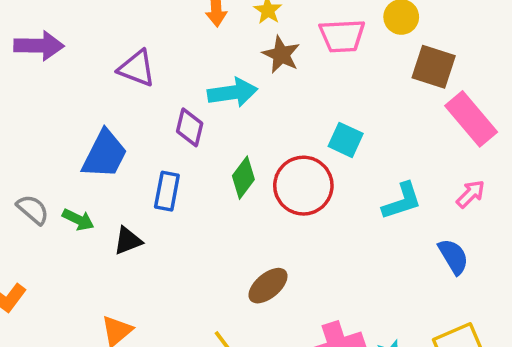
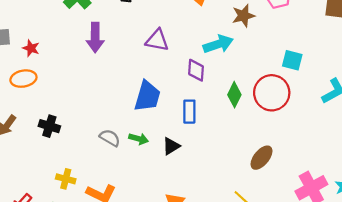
purple arrow: (39, 46) -> (95, 38), turned 100
brown star: (281, 55) -> (243, 16), turned -30

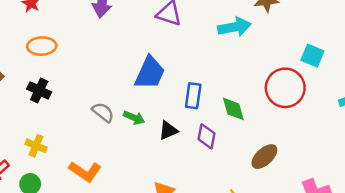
purple diamond: (196, 70) -> (206, 136), moved
orange ellipse: (23, 79) -> (42, 46), moved
green diamond: (234, 95) -> (233, 109), moved, turned -50
yellow cross: (66, 179) -> (36, 146), moved

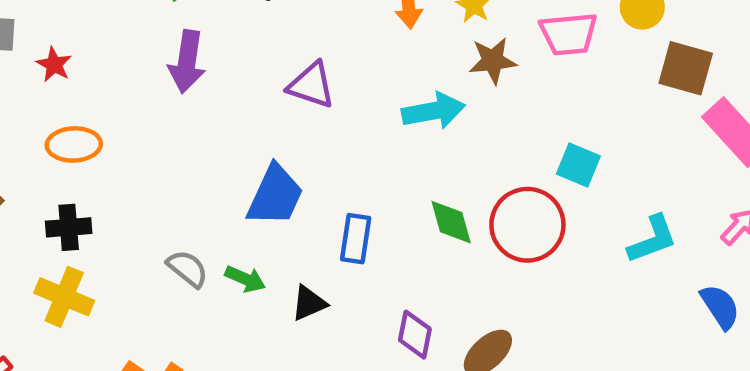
black cross: (39, 91) -> (69, 227), turned -30
green diamond: (233, 109) -> (451, 222), moved
purple diamond: (206, 136) -> (415, 335), moved
yellow cross: (36, 146) -> (64, 297), moved, size x1.4

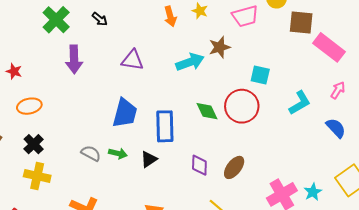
brown star: (493, 61) -> (220, 47), moved
black cross: (69, 227) -> (34, 144), turned -30
blue rectangle: (356, 239) -> (165, 126), size x1.4

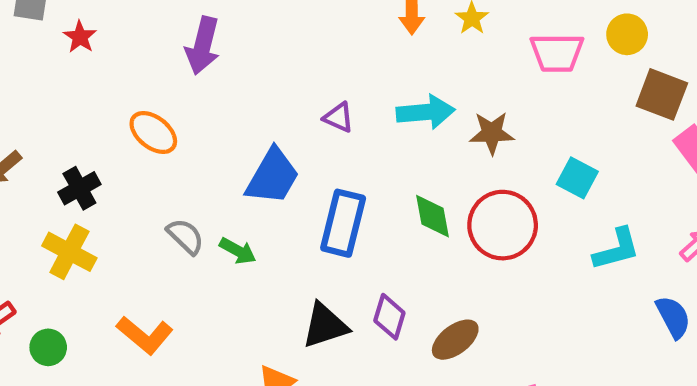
brown star: (220, 47) -> (492, 133), moved
purple triangle: (132, 60) -> (339, 117), moved, size x0.7
cyan square: (260, 75) -> (577, 178), moved
orange ellipse: (29, 106) -> (153, 133), moved, turned 35
black triangle: (149, 159) -> (325, 326), moved, size x1.4

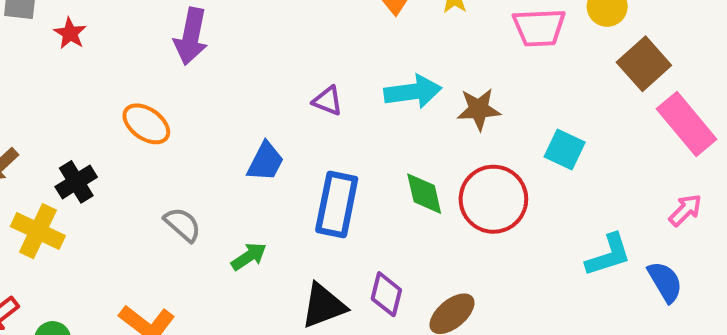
brown square: (662, 94) -> (644, 64), turned 30
blue trapezoid: (273, 176) -> (265, 162), size x0.7
cyan L-shape: (617, 249) -> (608, 255), moved
green arrow: (238, 251) -> (249, 256), moved, turned -60
yellow cross: (69, 252) -> (38, 231), moved

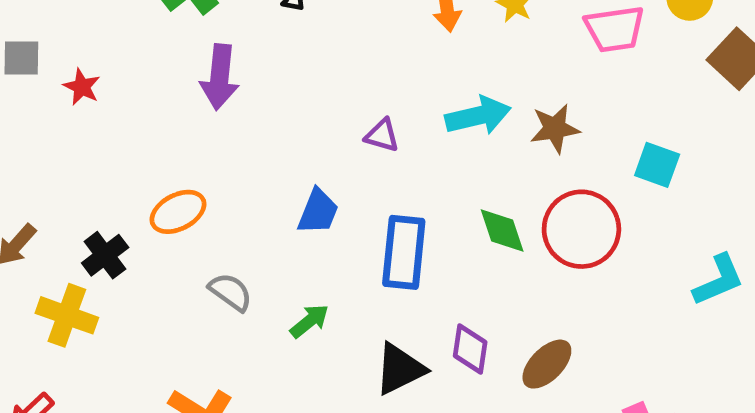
orange ellipse: (146, 124) -> (178, 212), moved, turned -57

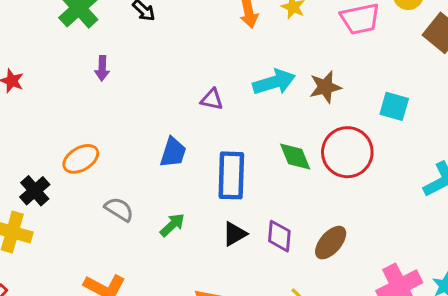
purple arrow: (220, 77) -> (102, 68), size x0.6
black triangle: (400, 369) -> (235, 234), moved, size x0.7

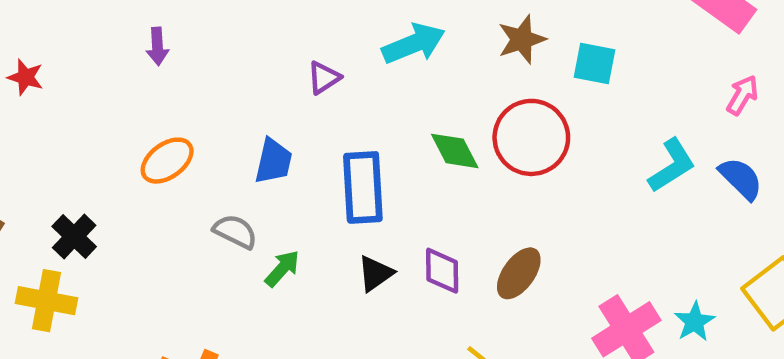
brown star: (325, 87) -> (522, 39), moved
purple triangle: (212, 99) -> (324, 78), turned -40
orange ellipse: (81, 159) -> (167, 161), moved
gray semicircle: (119, 209) -> (235, 231), moved

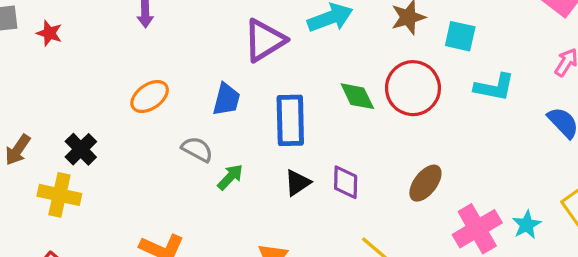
purple triangle: (324, 78) -> (265, 40), size x1.8
cyan L-shape: (672, 165) -> (494, 87), moved, turned 42
brown ellipse: (519, 273) -> (425, 183), moved

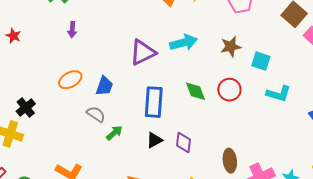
red circle: (413, 88) -> (229, 90), size x0.7
blue trapezoid: (226, 99) -> (104, 86), moved
brown ellipse: (425, 183) -> (230, 161), moved, turned -50

